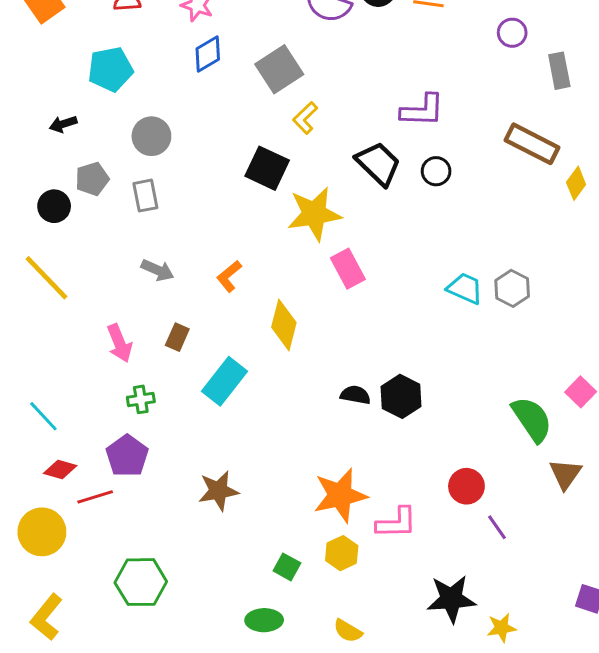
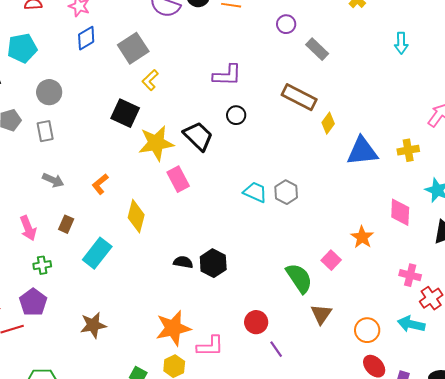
gray rectangle: (559, 71) -> (317, 49), turned -35
black trapezoid: (378, 164) -> (198, 136), moved

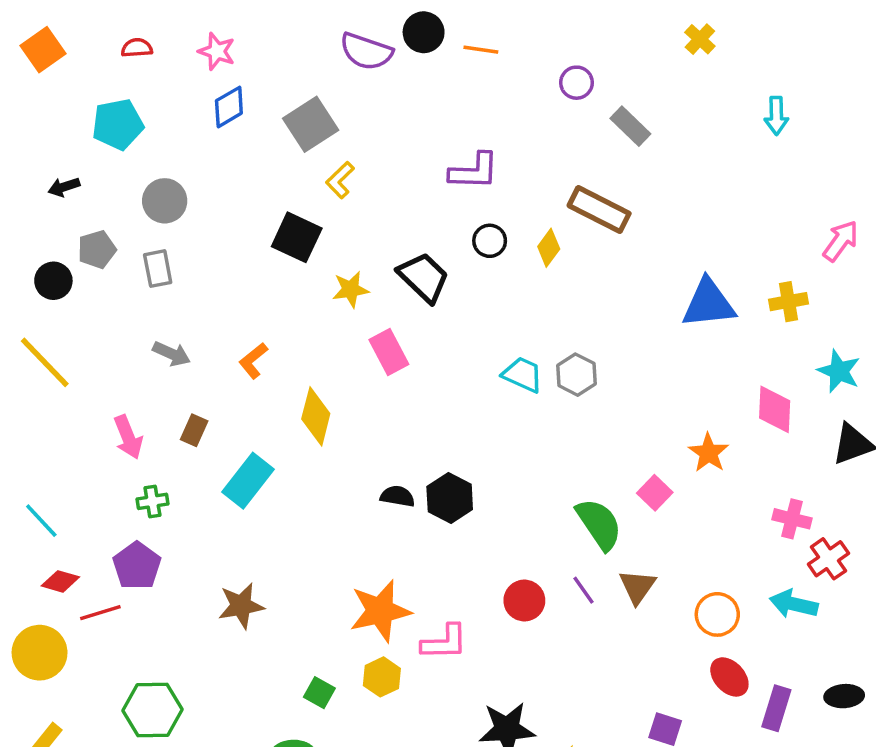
yellow diamond: (328, 123) -> (549, 248), moved
yellow star: (156, 143) -> (351, 289), size x0.6
purple line: (276, 349) -> (583, 590), moved

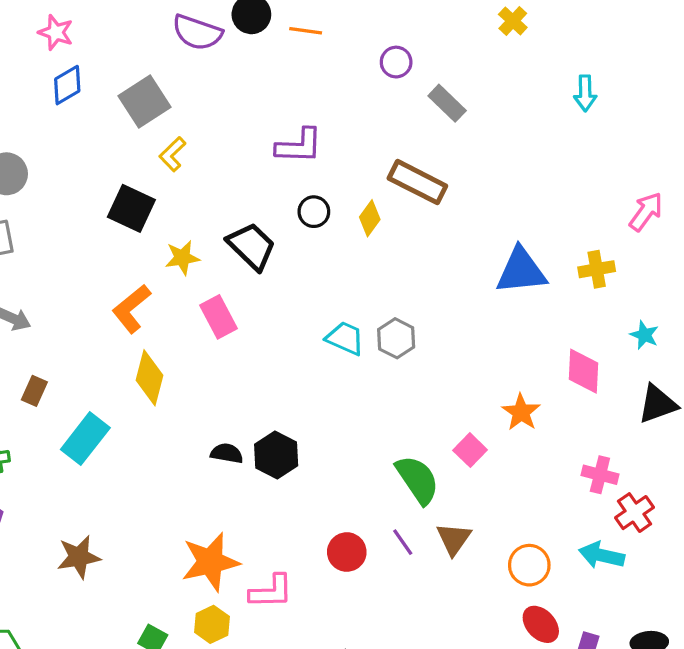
orange L-shape: (253, 361) -> (131, 309), moved, size x1.4
cyan star: (839, 371) -> (644, 335), size x0.7

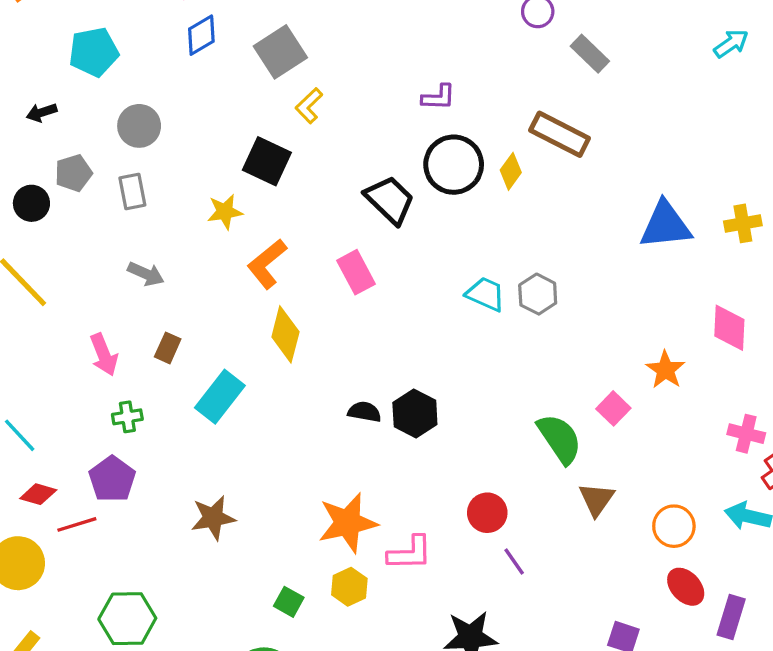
cyan arrow: (585, 93) -> (731, 43), turned -124
purple L-shape: (299, 146) -> (438, 97), size x0.7
black circle: (314, 212) -> (454, 165), size x1.8
yellow star: (182, 258) -> (225, 212), moved
purple line: (403, 542) -> (514, 561), moved

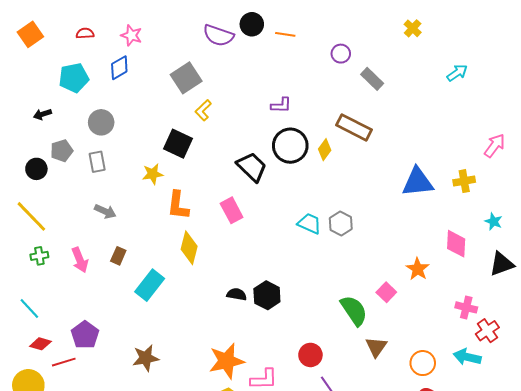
blue diamond: (201, 35) -> (119, 68), moved
orange L-shape: (267, 264) -> (178, 205), turned -44
green cross: (127, 417) -> (39, 256), moved

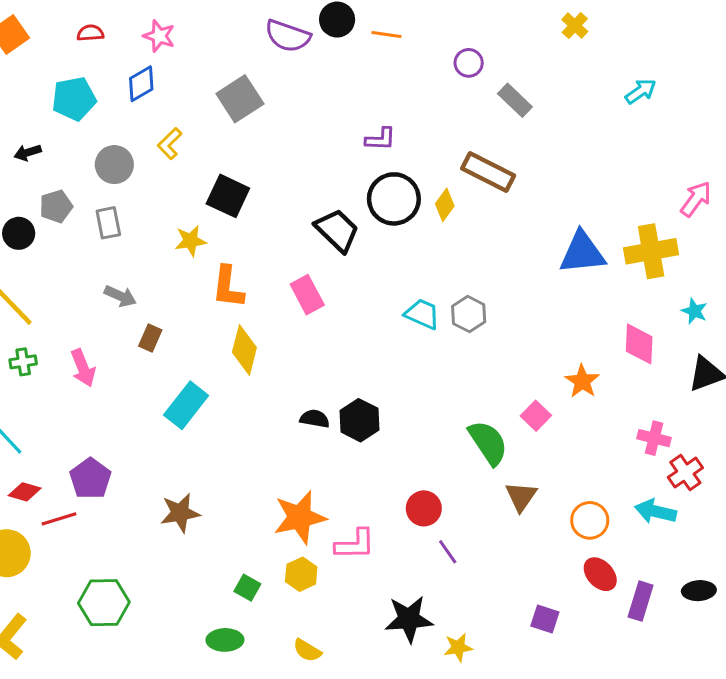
yellow L-shape: (203, 110) -> (170, 144), moved
yellow cross: (464, 181) -> (651, 251), size x1.6
brown rectangle: (118, 256) -> (150, 338), moved

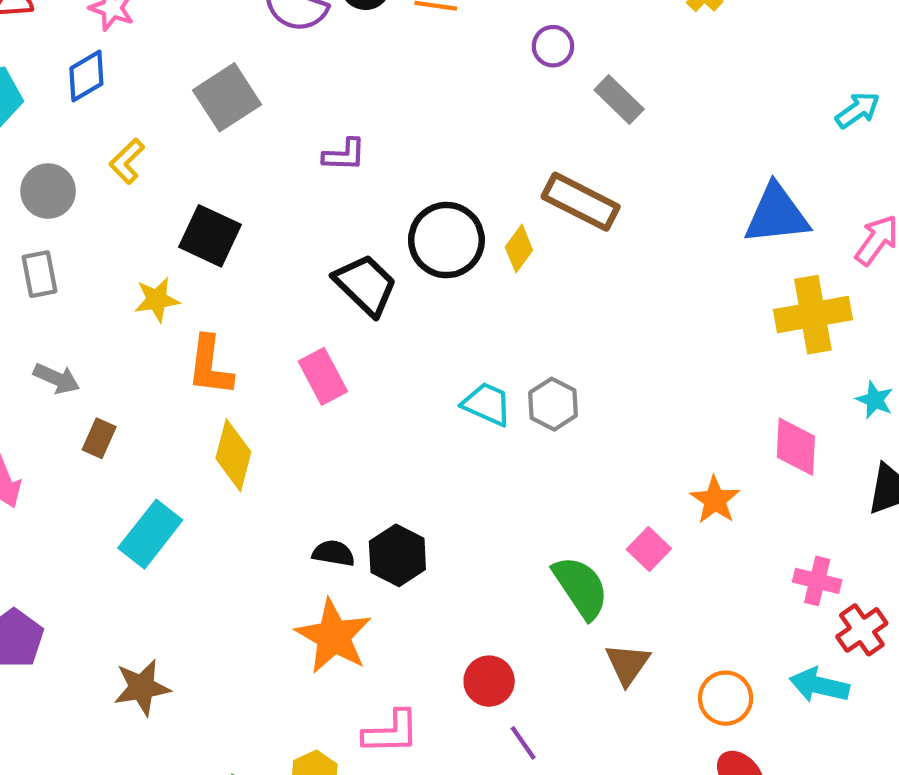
cyan arrow: (641, 91) -> (858, 110), moved
purple L-shape: (380, 139) -> (344, 155), moved
blue triangle: (582, 253) -> (777, 214), moved
orange star: (300, 517) -> (334, 636), moved, turned -30

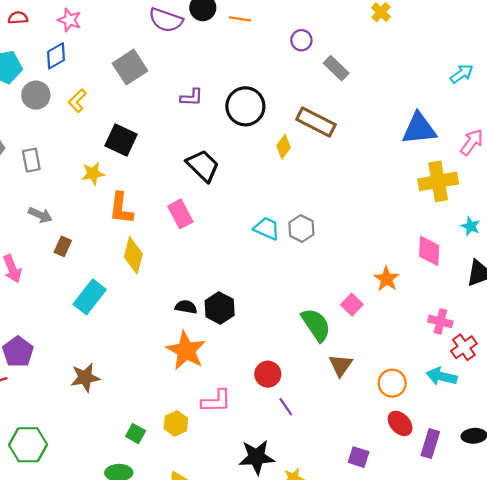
gray circle: (48, 191) -> (36, 95), moved
black circle: (446, 240) -> (245, 106), moved

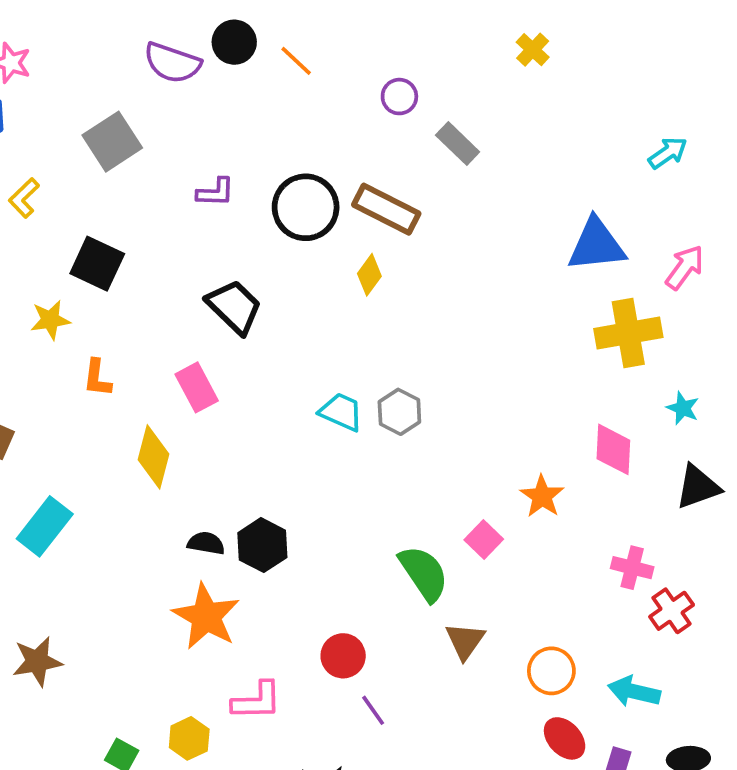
orange line: (240, 19) -> (296, 61), turned 35
brown rectangle: (316, 122) -> (386, 209), moved
orange L-shape: (121, 208) -> (97, 378), size x0.7
yellow diamond: (133, 255) -> (154, 457), moved
cyan arrow: (441, 376) -> (634, 692), moved

